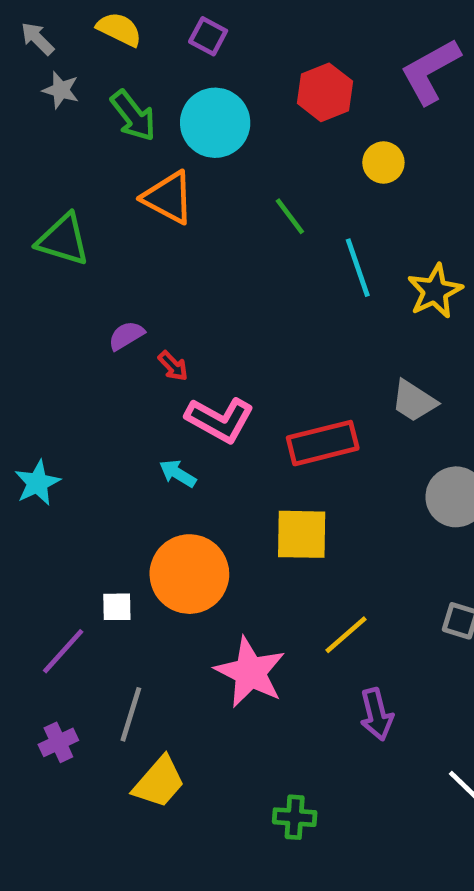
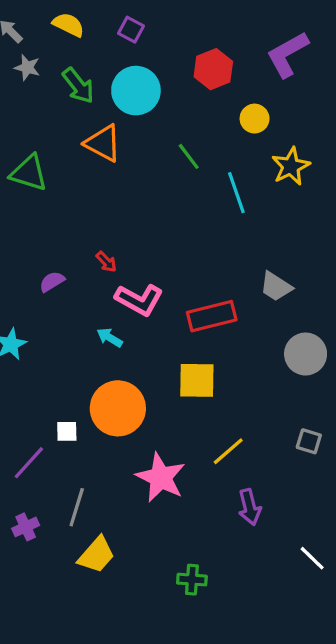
yellow star: (435, 291) -> (291, 166), moved
purple semicircle: (126, 336) -> (52, 282), moved

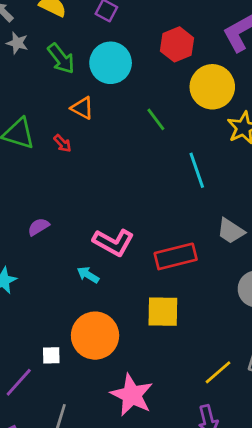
yellow circle: (255, 119) -> (212, 87), size x1.8
orange triangle: (103, 143) -> (82, 108), size x0.7
cyan line: (236, 193) -> (197, 170), moved
red arrow: (106, 262) -> (63, 143), moved
yellow line: (228, 451) -> (218, 372), moved

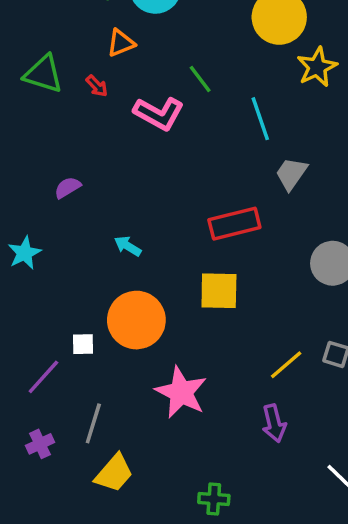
orange triangle: (82, 108) -> (121, 43), turned -50
green line: (156, 119) -> (200, 79), moved
gray trapezoid: (231, 231) -> (291, 174), moved, turned 92
pink L-shape: (113, 242) -> (159, 113), moved

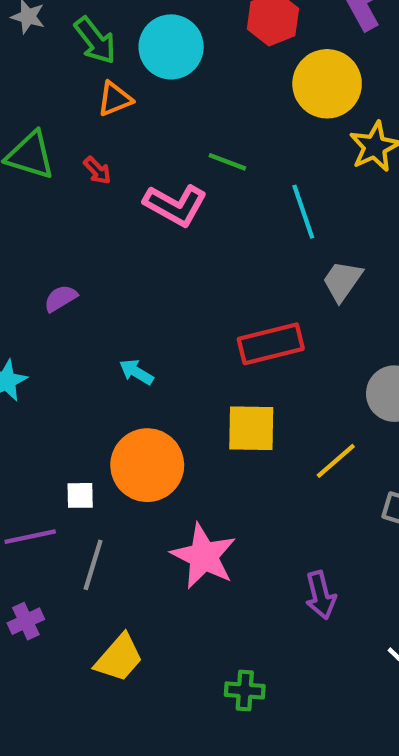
orange triangle: (121, 43) -> (115, 99), moved
green line: (200, 79) -> (227, 162), turned -32
yellow line: (286, 365) -> (336, 461), moved
purple line: (43, 377) -> (30, 537), turned 36
gray line: (93, 423) -> (93, 565), moved

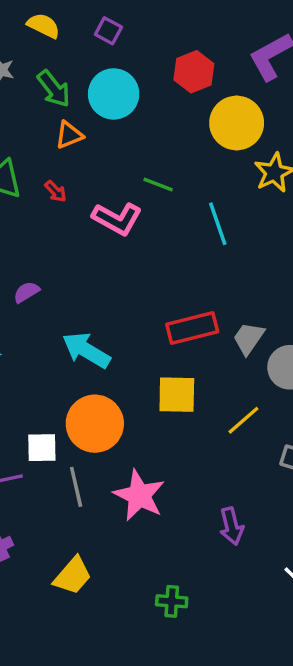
gray trapezoid: (342, 281) -> (249, 338), moved
cyan arrow: (136, 372) -> (86, 350), size x1.8
white square: (80, 495) -> (42, 448), size x1.4
gray line: (93, 565) -> (76, 487), moved, turned -30

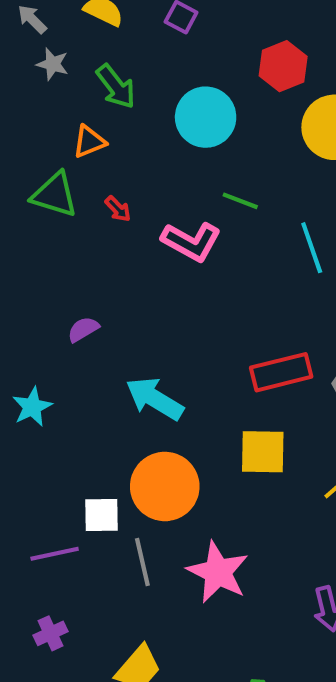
cyan circle: (114, 94) -> (206, 117), moved
orange triangle: (69, 135) -> (89, 142), moved

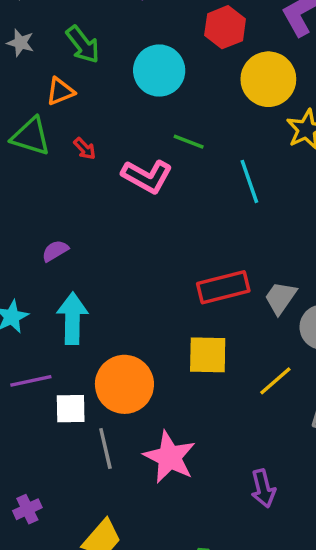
gray star: (53, 64) -> (20, 43), moved
cyan arrow: (155, 399) -> (72, 318), moved, turned 60
purple line: (55, 554) -> (31, 381), moved

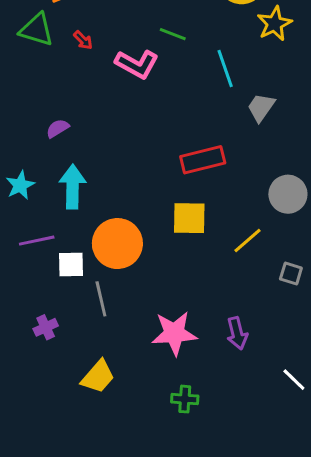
gray trapezoid: (281, 298) -> (261, 107), moved
pink star: (170, 457) -> (174, 333), moved, turned -30
purple cross: (27, 509) -> (46, 327), moved

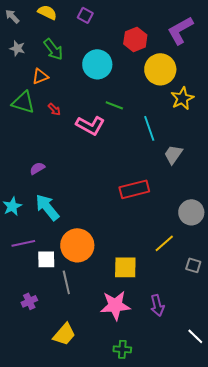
cyan arrow: (73, 187) -> (47, 207), turned -40
yellow square: (189, 218) -> (125, 267), moved

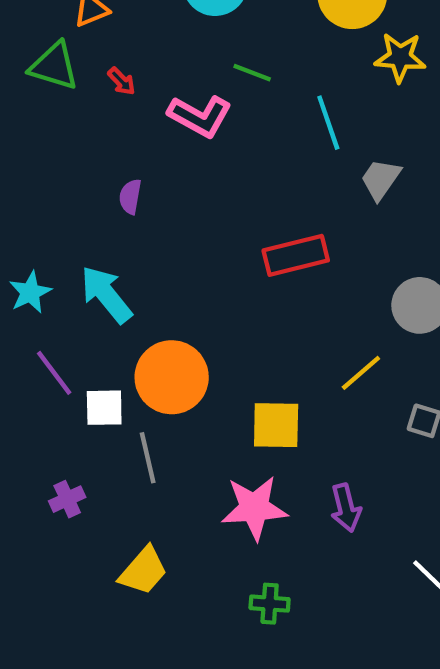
yellow star: (182, 98) -> (400, 57), turned 30
purple semicircle: (37, 168) -> (130, 197), moved, turned -49
purple line: (23, 243) -> (54, 373), turned 65

